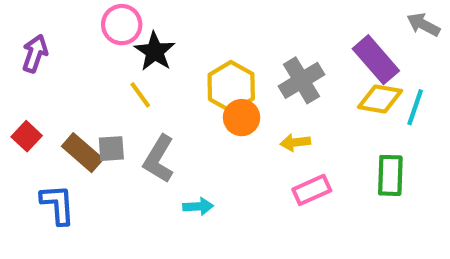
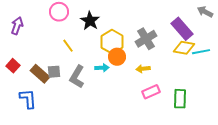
black star: (155, 51) -> (90, 21), moved
cyan line: (415, 107) -> (201, 52), turned 60
green rectangle: (390, 175) -> (180, 99), moved
cyan arrow: (198, 206) -> (102, 68), moved

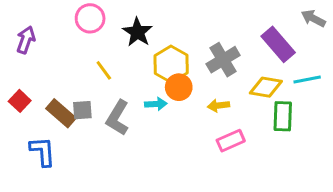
yellow diamond: (184, 48) -> (266, 87), moved
green rectangle: (180, 99) -> (283, 116), moved

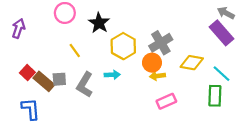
purple rectangle: (278, 44) -> (221, 33), moved
cyan line: (307, 80) -> (221, 74), moved, turned 54
orange circle: (179, 87) -> (152, 63), moved
red square: (20, 101) -> (27, 73), moved
green rectangle: (283, 116) -> (215, 96), moved

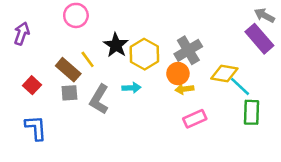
black star: (99, 23) -> (116, 45), moved
cyan line: (221, 74) -> (240, 86), moved
brown rectangle: (44, 81) -> (68, 70), moved

